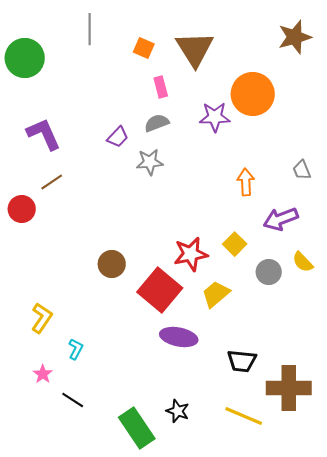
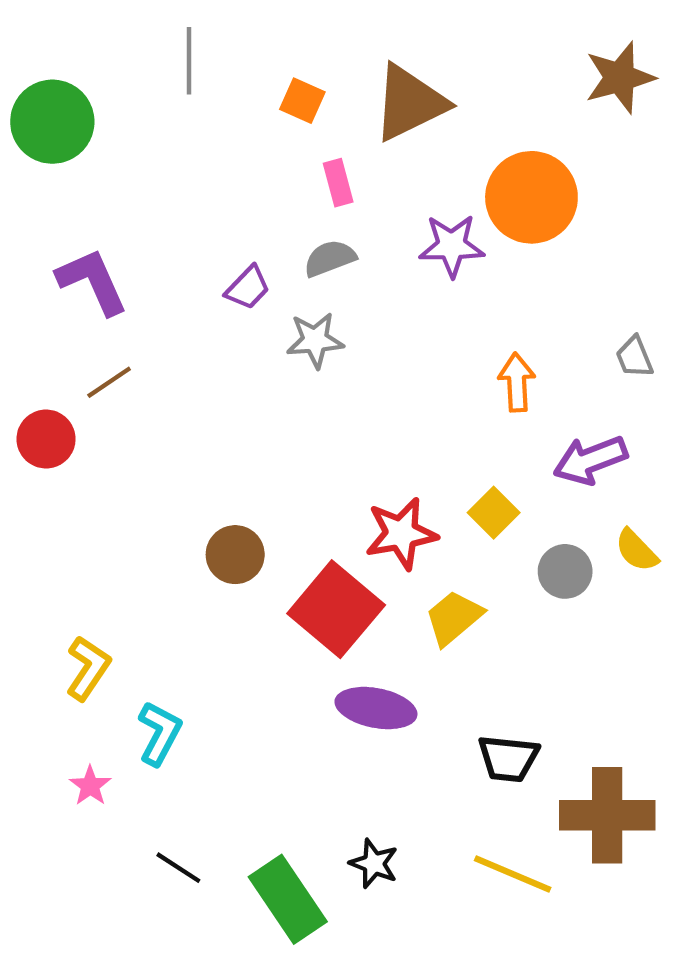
brown triangle: (195, 49) -> (410, 103), turned 36
cyan L-shape: (76, 349) -> (160, 733), size x1.4
black line: (73, 400) -> (178, 868), moved

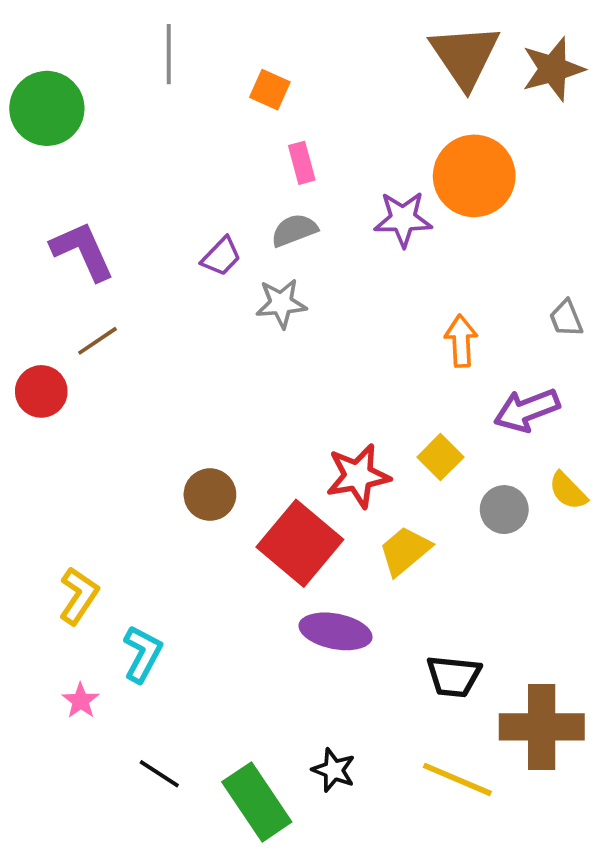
brown triangle: (410, 103) -> (465, 56), moved, turned -38

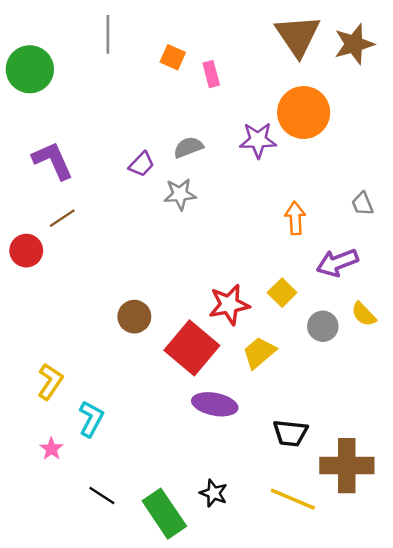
pink rectangle: (302, 163) -> (211, 74), moved

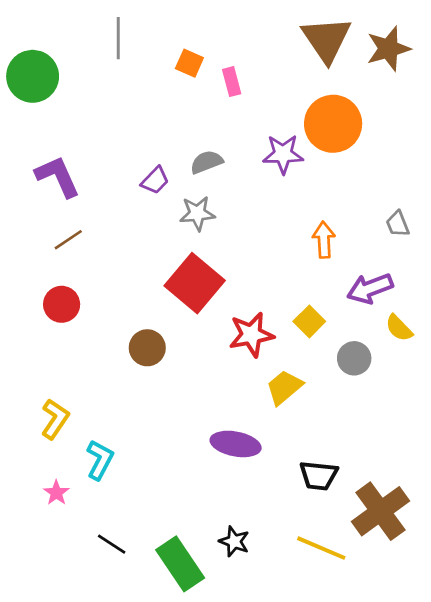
red circle: (26, 251) -> (62, 304), moved
yellow semicircle: (364, 314) -> (399, 328), moved
red square: (192, 348) -> (195, 283), moved
brown cross: (347, 466) -> (381, 511), turned -36

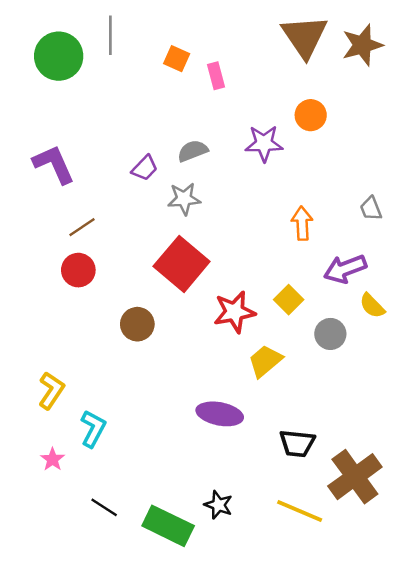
green circle: (33, 76) -> (59, 56), moved
orange circle: (333, 124) -> (311, 115), size x0.6
brown line: (68, 240) -> (82, 227), moved
red circle: (62, 304) -> (78, 270), moved
green rectangle: (180, 564) -> (168, 526), turned -30

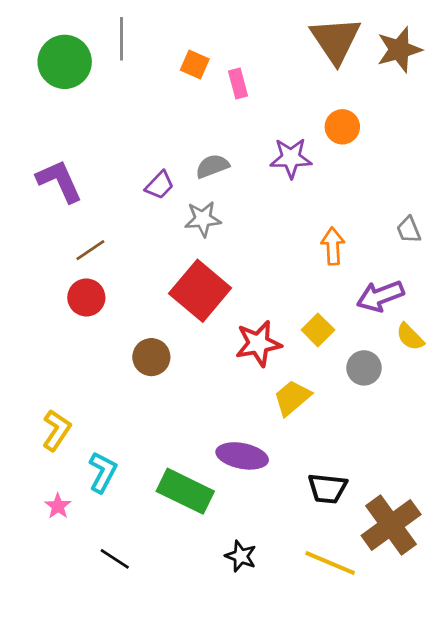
green rectangle: (168, 526) -> (185, 491), moved

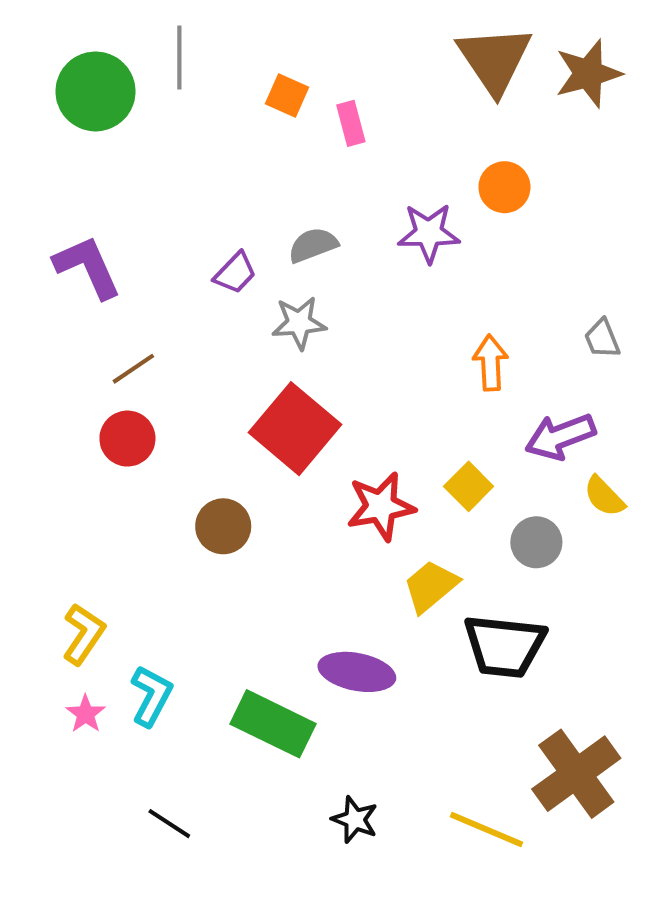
black trapezoid: (327, 488) -> (504, 646), moved, size x1.4
pink star: (58, 506) -> (86, 714), moved

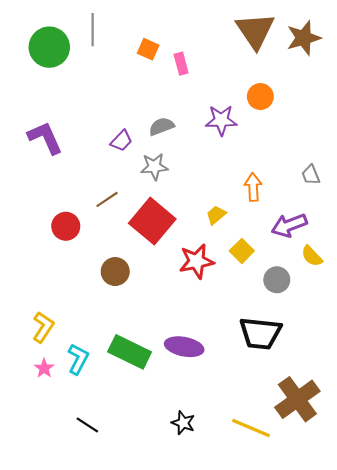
brown line: (133, 369) -> (107, 199), moved
yellow trapezoid: (431, 586) -> (216, 215), moved, size x0.7
green rectangle: (273, 724) -> (130, 352), moved

